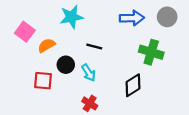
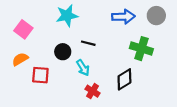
orange semicircle: (46, 45) -> (20, 59), moved
black circle: (66, 65) -> (63, 52), moved
red cross: (90, 103) -> (93, 91), moved

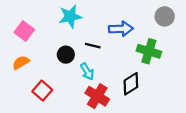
blue arrow: (123, 17) -> (121, 29), moved
red square: (40, 75) -> (42, 91), moved, turned 36
red cross: (93, 91) -> (97, 96), size x1.5

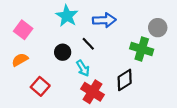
cyan star: (70, 16) -> (67, 16), turned -30
gray circle: (165, 16) -> (158, 28), moved
blue arrow: (121, 29) -> (104, 20), moved
black line: (93, 46) -> (88, 44), turned 32

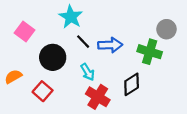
blue arrow: (104, 20) -> (110, 45), moved
black line: (88, 44) -> (83, 42), moved
black circle: (63, 52) -> (53, 57), moved, size x1.5
orange semicircle: (20, 60) -> (13, 77), moved

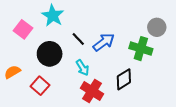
cyan star: (71, 17) -> (53, 16), moved
blue arrow: (110, 45) -> (104, 42), turned -35

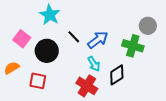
pink square: (23, 29) -> (22, 39), moved
cyan arrow: (82, 68) -> (94, 64), moved
red square: (40, 86) -> (38, 81), turned -30

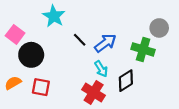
pink square: (22, 39) -> (15, 34), moved
black circle: (47, 51) -> (31, 55), moved
orange semicircle: (12, 68) -> (13, 83), moved

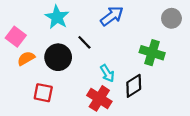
gray circle: (159, 28) -> (171, 18), moved
blue arrow: (105, 43) -> (112, 16), moved
black circle: (31, 55) -> (58, 57), moved
orange semicircle: (13, 83) -> (26, 58), moved

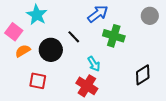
cyan star: (57, 17) -> (37, 15), moved
green cross: (152, 53) -> (114, 36), moved
black diamond: (134, 86) -> (143, 75), moved

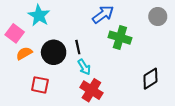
black line: (74, 37) -> (78, 47), moved, turned 32
cyan arrow: (94, 64) -> (84, 67), moved

